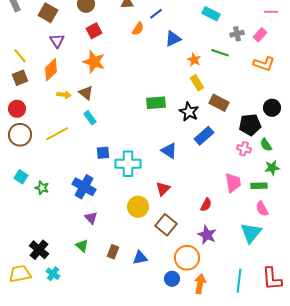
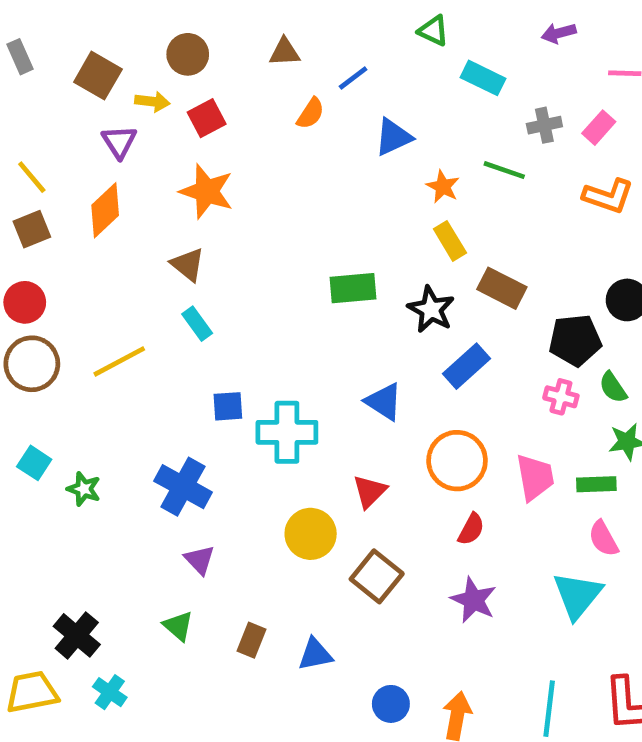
yellow arrow: (64, 95) -> (152, 102), moved
orange circle: (187, 258) -> (457, 461), moved

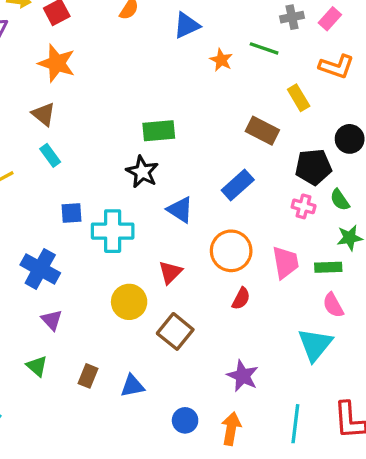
yellow rectangle: (450, 241) -> (299, 98), moved
black star: (431, 309) -> (142, 172), moved
purple star: (474, 600) -> (243, 376), moved

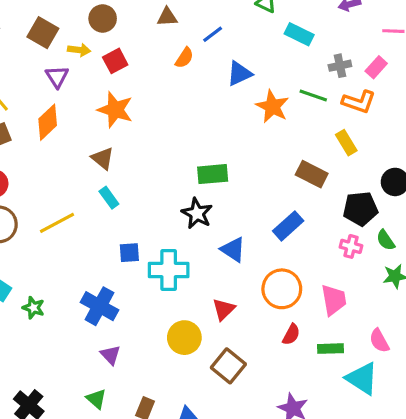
orange star: (221, 60) -> (272, 107), size x1.5
orange L-shape: (336, 67) -> (359, 102), moved
green rectangle: (328, 267) -> (331, 349), moved
cyan triangle: (315, 345) -> (362, 378), turned -36

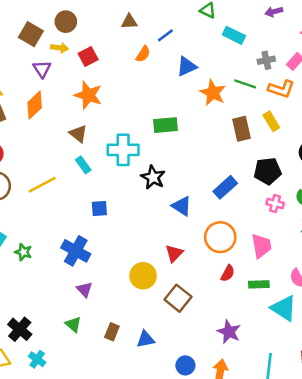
brown circle: (103, 18) -> (66, 22), moved
green rectangle: (213, 174) -> (165, 125), moved
brown rectangle: (312, 174) -> (241, 129), moved, turned 50
black pentagon: (360, 209) -> (268, 171), moved
cyan cross: (169, 270) -> (123, 150), moved

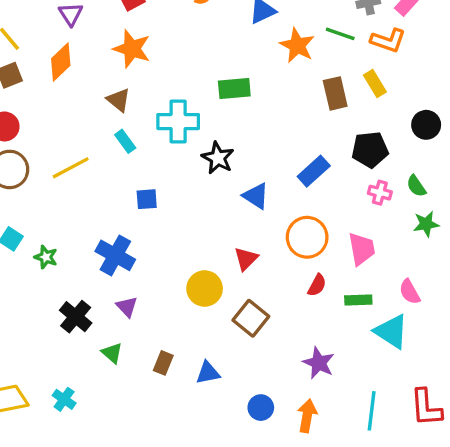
black cross: (20, 329) -> (76, 317), moved

